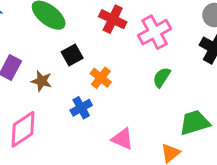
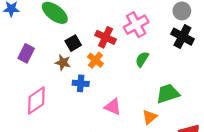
red cross: (113, 19) -> (106, 37), moved
brown star: (42, 81) -> (63, 62), moved
blue cross: (81, 108) -> (81, 83), turned 35

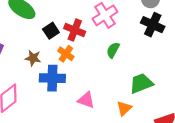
black square: (73, 43) -> (51, 31), moved
blue cross: (81, 83) -> (52, 78), size x1.5

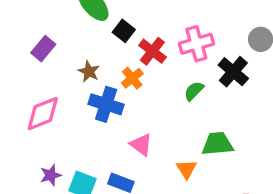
black cross: (153, 25) -> (233, 72), moved
black square: (51, 31) -> (124, 31), moved, turned -35
orange triangle: (124, 108) -> (187, 169), turned -35

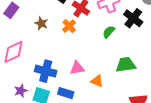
blue cross: (106, 104) -> (46, 71), moved
pink triangle: (141, 145) -> (77, 68), turned -42
orange triangle: (187, 169) -> (97, 81), moved, turned -32

